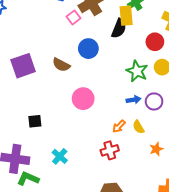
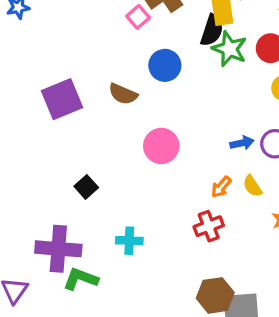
green star: (137, 71) -> (229, 49), moved
black square: (35, 121) -> (86, 187), turned -32
cyan cross: (60, 156) -> (129, 241), turned -35

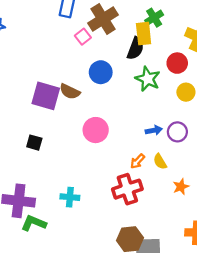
green star: (229, 49) -> (148, 79), moved
purple square: (62, 99) -> (46, 96), moved, turned 36
black square: (86, 187) -> (34, 143), moved, turned -35
red cross: (209, 226) -> (127, 189), size x1.4

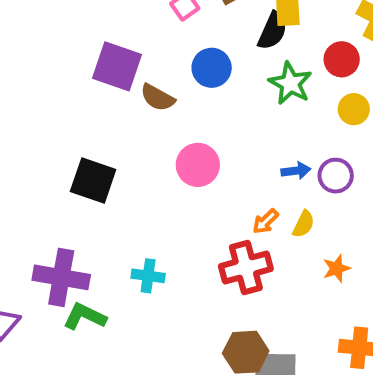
purple square: (46, 96) -> (117, 66), moved
black square: (34, 143) -> (93, 180), size x1.6
yellow semicircle: (160, 162) -> (304, 224), turned -126

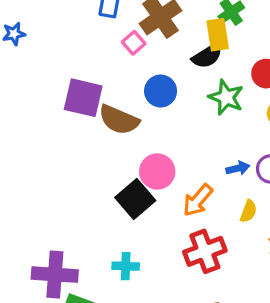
black semicircle: (273, 31) -> (207, 56), turned 40
brown semicircle: (158, 98) -> (119, 120), size x1.4
black square: (93, 180) -> (135, 199), moved, turned 36
orange arrow: (266, 221) -> (198, 200), moved, size x1.5

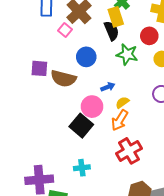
black semicircle: (207, 56) -> (112, 31), turned -72
purple square: (83, 98) -> (39, 68), size x0.7
blue arrow: (238, 168) -> (108, 87), moved
yellow semicircle: (248, 211) -> (122, 102), moved, turned -136

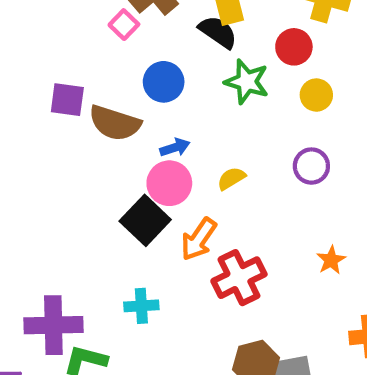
black semicircle: (112, 31) -> (218, 32), turned -36
blue arrow: (108, 87) -> (175, 147), moved
orange arrow: (120, 120) -> (199, 239), moved

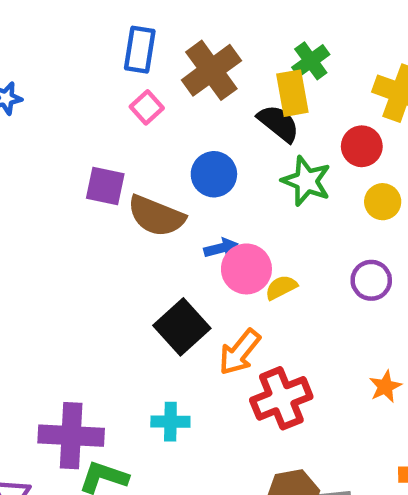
pink square: (124, 25) -> (147, 107), moved
pink circle: (169, 183) -> (246, 269), moved

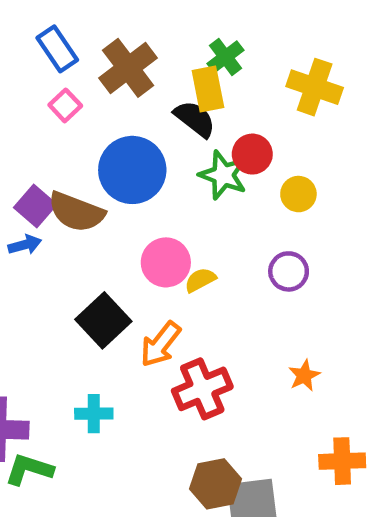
blue rectangle: (140, 50) -> (57, 49), turned -42
red circle: (362, 146) -> (252, 154), moved
blue circle: (214, 174) -> (132, 170), size x1.5
purple square: (105, 186) -> (35, 206), moved, turned 30
blue arrow: (221, 248) -> (25, 245), moved

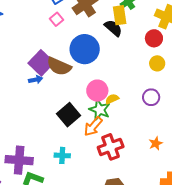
red circle: (252, 154) -> (154, 38), moved
green star: (223, 175) -> (100, 110), moved
purple square: (35, 206) -> (41, 63), size x1.4

